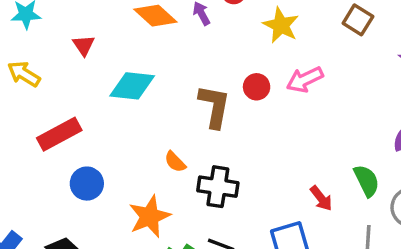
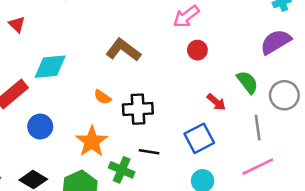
cyan diamond: (132, 86) -> (50, 67), moved
red circle: (257, 87) -> (197, 50), moved
brown L-shape: (214, 106) -> (123, 50), turned -52

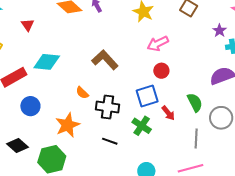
blue square: (199, 138) -> (147, 96), moved
green cross: (122, 170) -> (142, 126), moved

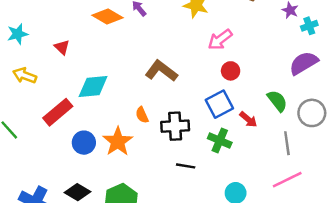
orange semicircle: (82, 93) -> (142, 115), turned 32
orange star: (68, 125) -> (118, 141), moved

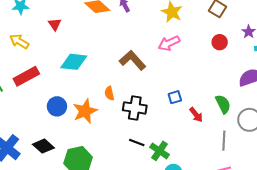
pink arrow: (220, 40) -> (169, 43), moved
red circle: (231, 71) -> (220, 42), moved
blue square: (219, 104) -> (175, 97), size x0.6
red rectangle: (58, 112) -> (26, 76), moved
green cross: (220, 140) -> (160, 151), moved

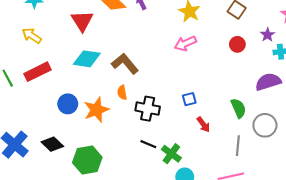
red triangle: (55, 24) -> (82, 21), moved, size x1.6
brown L-shape: (133, 60) -> (125, 64), moved
red arrow: (196, 115) -> (203, 124), moved

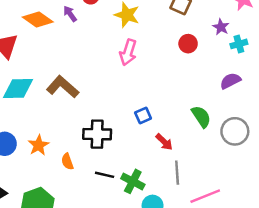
pink arrow: (185, 43) -> (128, 52), turned -40
purple semicircle: (268, 82) -> (230, 81), size x0.7
orange semicircle: (122, 93) -> (67, 162), moved
orange star: (96, 110) -> (39, 145), size x0.7
gray line: (238, 146) -> (177, 173), moved

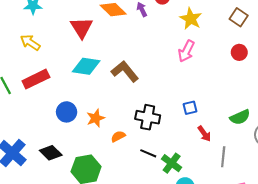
green semicircle: (201, 117) -> (240, 117), turned 90
orange semicircle: (67, 162) -> (118, 136), turned 72
gray line: (177, 173) -> (223, 157), moved

